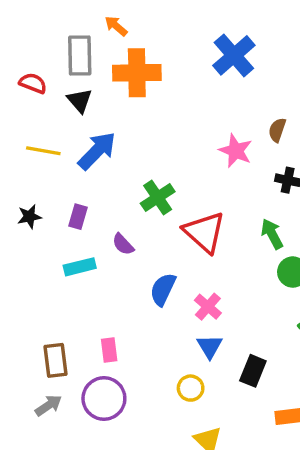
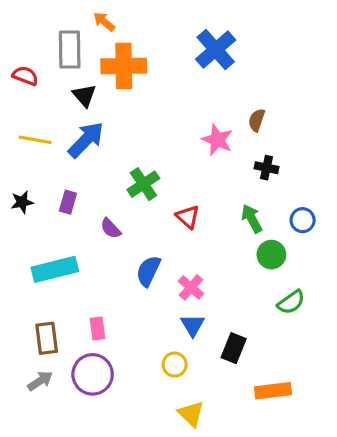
black triangle: (80, 100) -> (84, 95), moved
red triangle: (204, 232) -> (188, 217), size x0.6
cyan rectangle: (80, 267) -> (55, 269), moved, size x1.5

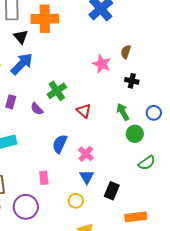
purple semicircle: (111, 228) -> (37, 109), moved
pink rectangle: (97, 328) -> (44, 178), moved

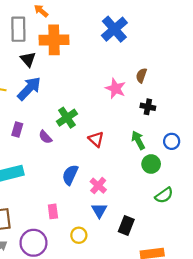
yellow circle: (76, 201) -> (79, 235), moved

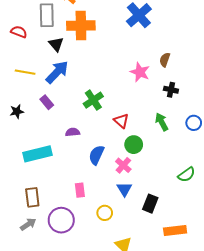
purple rectangle: (17, 129) -> (47, 102), moved, turned -56
purple semicircle: (45, 137) -> (73, 132), moved, turned 128
green circle: (151, 164) -> (134, 145), moved

